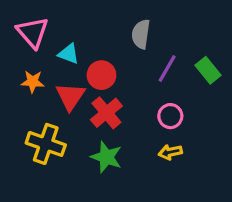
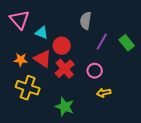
orange star: (33, 82) -> (21, 60), moved
red triangle: (70, 96) -> (43, 59), turned -30
pink circle: (170, 116) -> (95, 71), moved
green star: (106, 157) -> (65, 107), moved

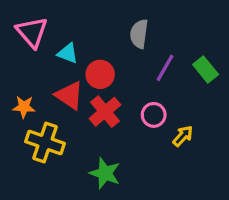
orange star: (21, 60) -> (24, 107), moved
yellow arrow: (104, 93) -> (183, 136), moved, turned 144

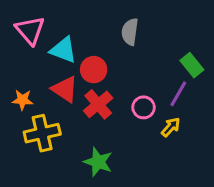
cyan triangle: (68, 53) -> (63, 50), size x1.4
purple line: (165, 68) -> (178, 94), moved
yellow cross: (45, 142) -> (42, 133), turned -32

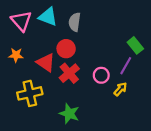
gray semicircle: (130, 32) -> (75, 22), moved
cyan triangle: (63, 50) -> (48, 17), moved
orange star: (22, 100) -> (16, 55), moved

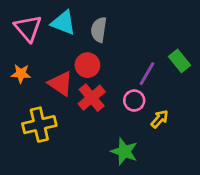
purple line: (126, 66) -> (147, 74), moved
green star: (69, 114) -> (124, 151), moved

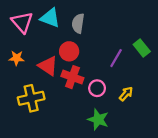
red cross: (92, 98) -> (72, 77), turned -30
pink circle: (134, 101) -> (97, 88), moved

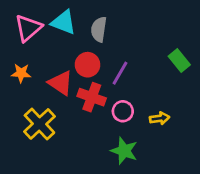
pink triangle: (22, 22) -> (28, 28), turned 30
purple line: (116, 58) -> (120, 73), moved
yellow arrow: (126, 94) -> (160, 118), turned 40
yellow cross: (31, 98) -> (39, 124), turned -30

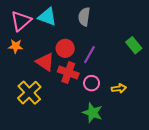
gray semicircle: (99, 29) -> (84, 17), moved
orange star: (21, 73) -> (16, 46), moved

